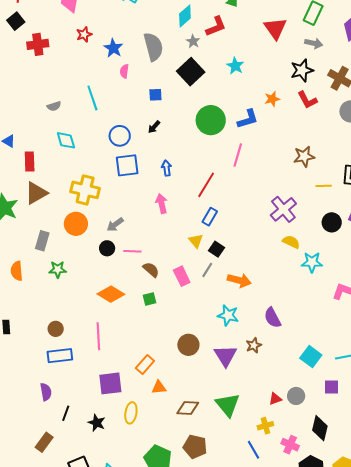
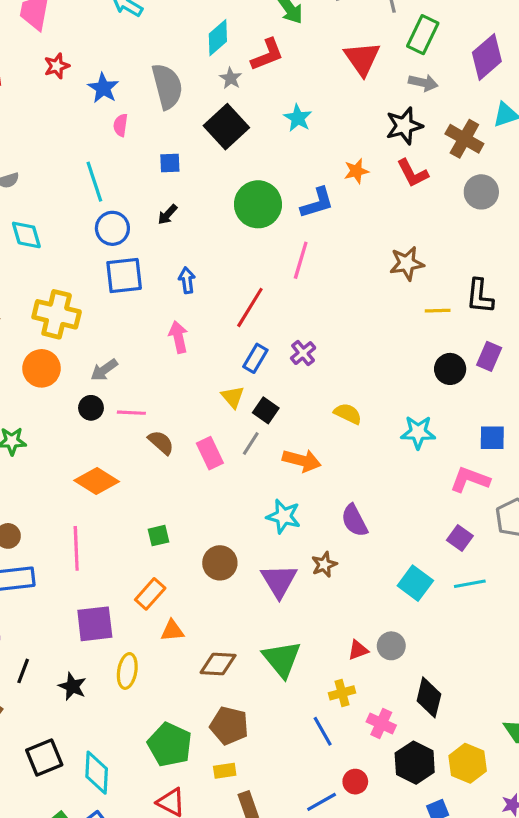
cyan line: (92, 98) -> (94, 182), moved
purple cross: (283, 209) -> (303, 353), moved, size x0.6
yellow semicircle: (291, 242) -> (348, 414), moved
green square: (149, 299) -> (159, 536), moved
purple square: (331, 387) -> (460, 538), moved, turned 35

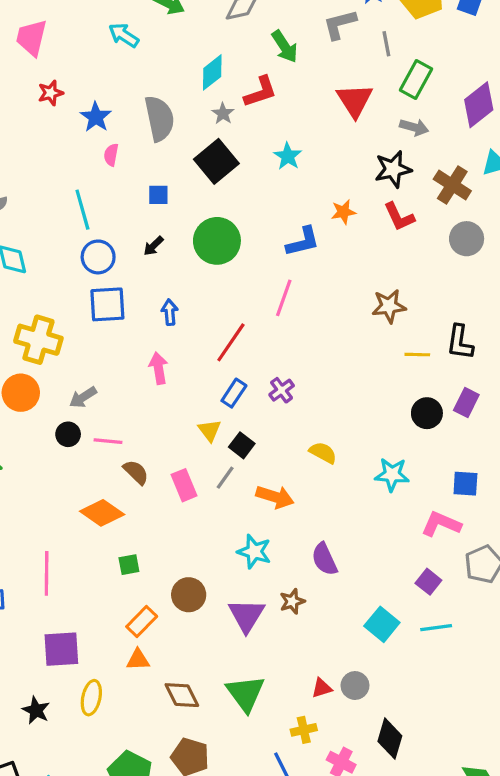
green circle: (258, 204) -> (217, 241), moved
orange diamond: (97, 481) -> (102, 513), moved
orange rectangle: (150, 594) -> (142, 621), moved
brown diamond: (218, 664) -> (182, 695), turned 57

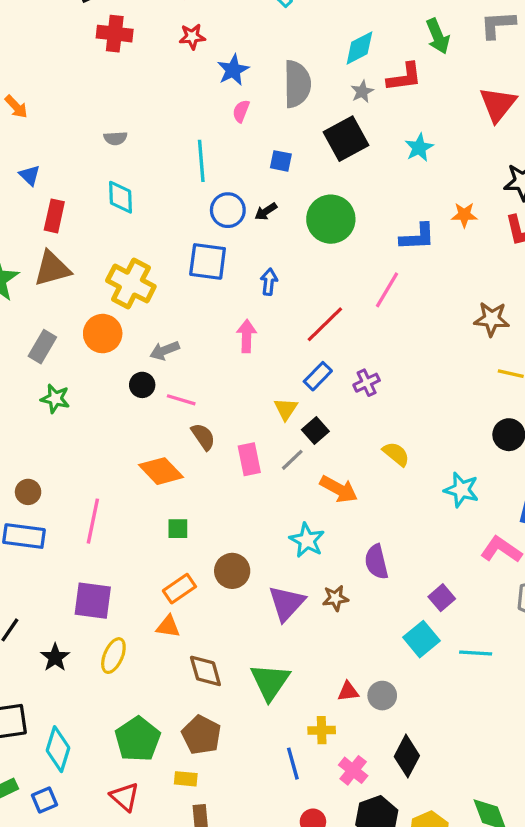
blue circle: (98, 257) -> (228, 210), moved
purple square: (428, 582) -> (442, 598), moved

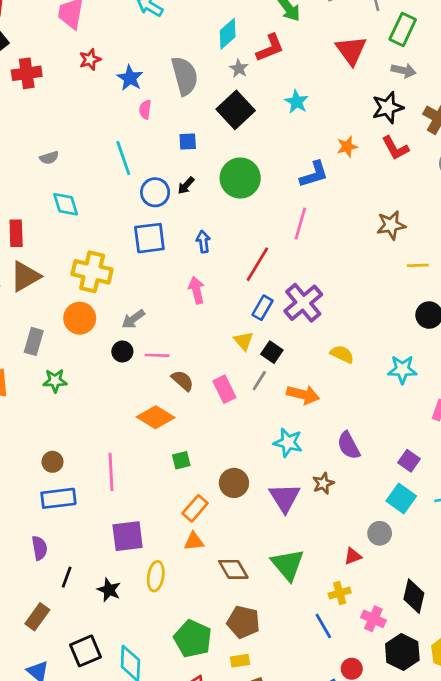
purple cross: (367, 383) -> (303, 303), size x1.8
gray circle: (382, 696) -> (380, 533), moved

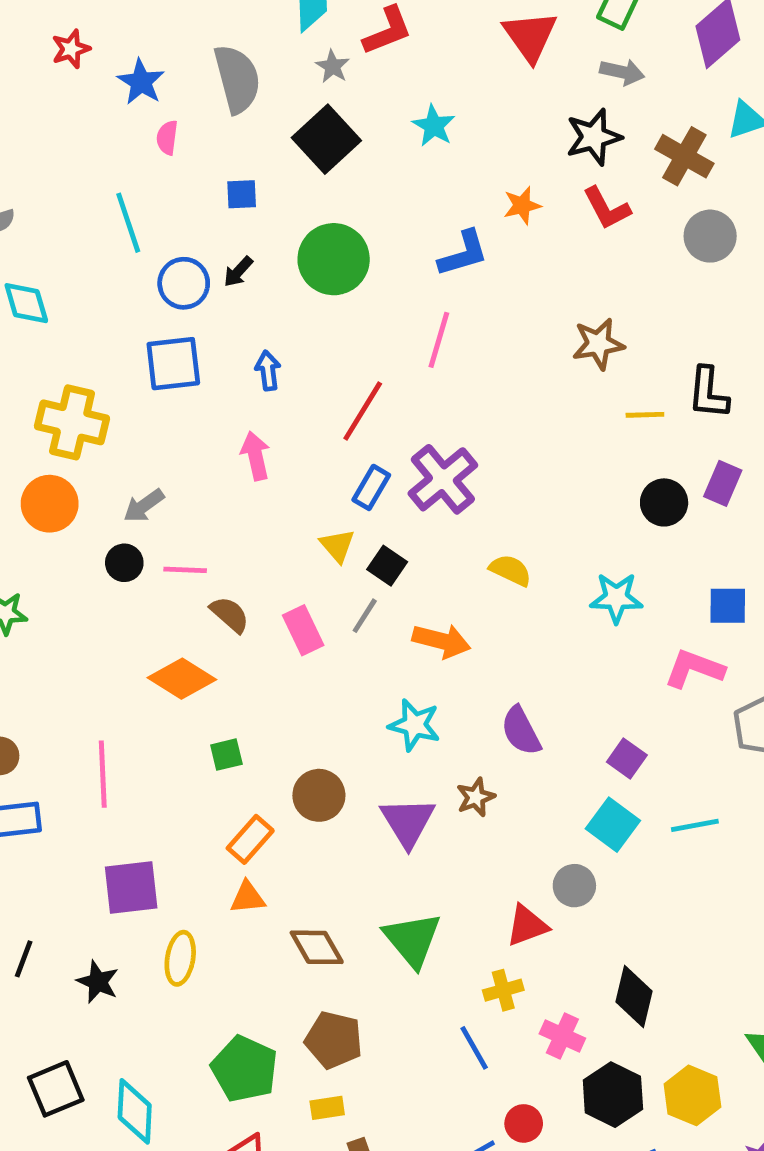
red triangle: (353, 556) -> (527, 926), size x1.4

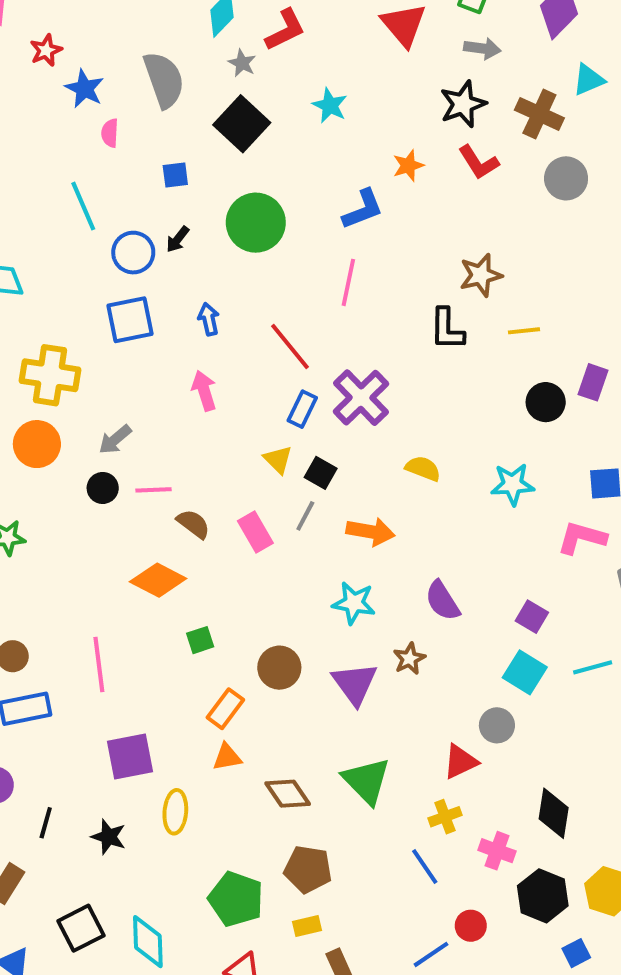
red star: (71, 49) -> (46, 50), moved
black L-shape: (708, 393) -> (447, 329), moved
red line: (363, 411) -> (290, 346), turned -66

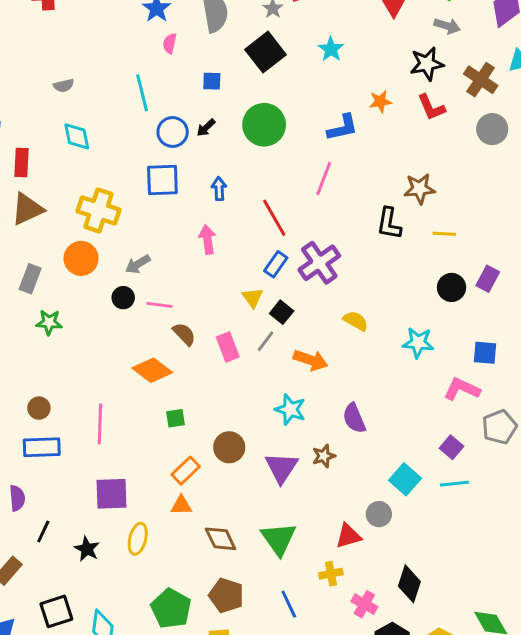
purple square: (532, 617) -> (452, 447), moved
blue line: (425, 866) -> (289, 604), moved

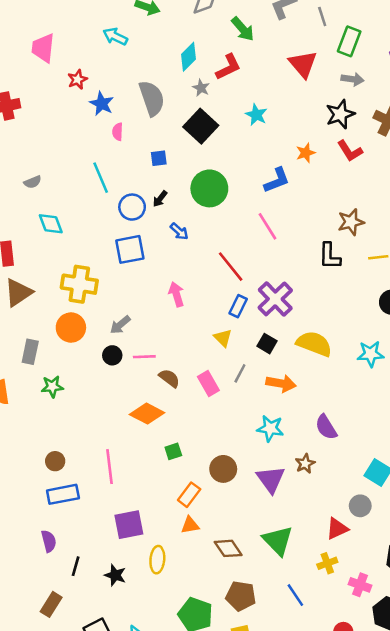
pink line: (324, 178) -> (268, 226), turned -44
blue arrow: (219, 189) -> (179, 231), moved, turned 144
black square: (282, 312) -> (267, 344), moved
yellow semicircle: (356, 321) -> (314, 344), size x1.6

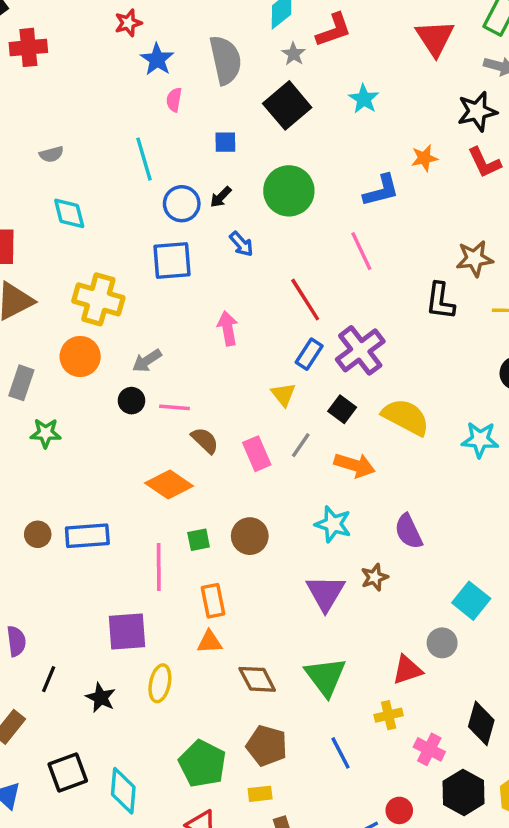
pink line: (109, 467) -> (159, 567), moved
brown circle: (223, 469) -> (250, 536), moved
blue rectangle: (63, 494) -> (87, 536), moved
orange rectangle: (189, 495) -> (213, 601), turned -55

